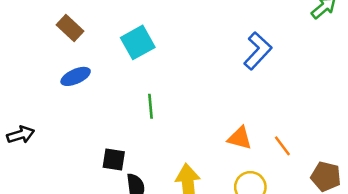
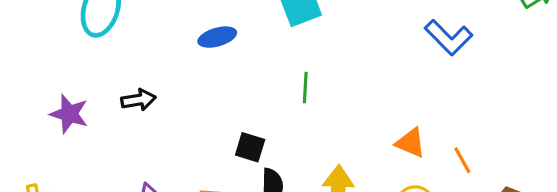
blue L-shape: (258, 51) -> (449, 37), turned 84

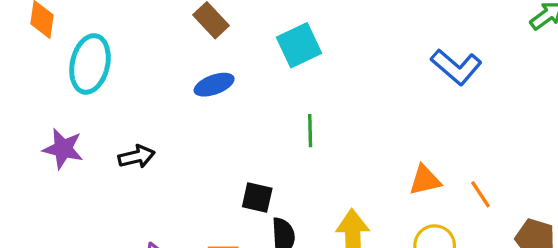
purple star: (69, 114) -> (63, 149), moved
orange triangle: (411, 143) -> (425, 180), turned -32

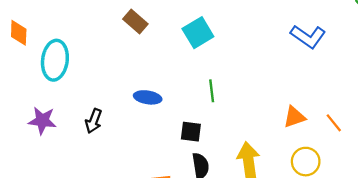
blue ellipse: (214, 85) -> (148, 97), moved, turned 35
black arrow: (137, 157) -> (94, 121), turned 130
black square: (257, 197) -> (191, 132), moved

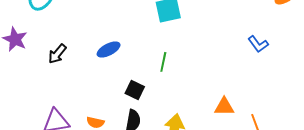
blue L-shape: (308, 37) -> (258, 44), size x0.7
blue ellipse: (148, 97) -> (109, 50), turned -55

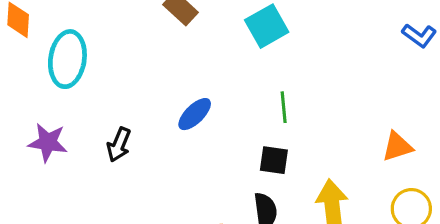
black square: (135, 90) -> (274, 160), moved

